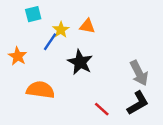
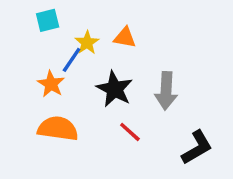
orange star: (18, 56) -> (51, 84), moved
gray arrow: (139, 73) -> (166, 91), moved, turned 30
red line: (102, 109) -> (130, 132), moved

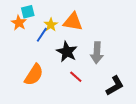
orange triangle: (125, 38) -> (73, 22), size x1.5
orange star: (51, 84) -> (19, 23), moved
orange semicircle: (58, 129) -> (34, 75), turned 115

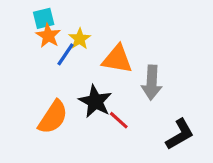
orange triangle: (73, 22) -> (117, 59), moved
orange star: (19, 23) -> (48, 36), moved
black star: (67, 52) -> (95, 101), moved

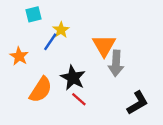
orange star: (48, 36) -> (19, 56), moved
orange triangle: (117, 59) -> (104, 45), moved, turned 50
red line: (119, 120) -> (79, 99), moved

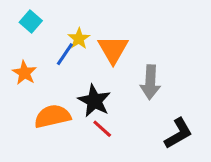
cyan square: (33, 14) -> (31, 22), moved, turned -35
orange triangle: (104, 45) -> (113, 49), moved
orange semicircle: (41, 90) -> (52, 116), turned -136

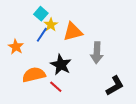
cyan square: (31, 22) -> (41, 14), moved
orange triangle: (113, 49) -> (73, 32), turned 45
red line: (102, 129) -> (56, 87), moved

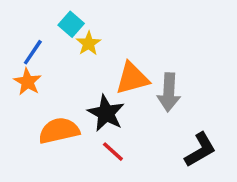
orange triangle: (73, 32) -> (132, 78), moved
blue line: (42, 35) -> (33, 52), moved
red line: (56, 87) -> (113, 152), moved

